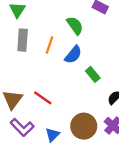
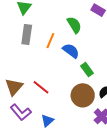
blue semicircle: (73, 55) -> (71, 51), turned -96
brown circle: (84, 126) -> (83, 95), moved

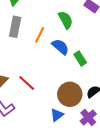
green rectangle: (87, 70) -> (80, 59), moved
blue triangle: (47, 121) -> (57, 115), moved

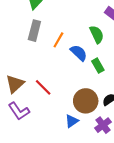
green semicircle: (66, 20) -> (97, 34), moved

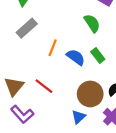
gray rectangle: (34, 31) -> (27, 28), turned 42
orange line: (58, 40) -> (53, 48), moved
blue semicircle: (79, 53) -> (76, 57), moved

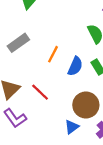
gray rectangle: (27, 28) -> (18, 43), moved
blue semicircle: (76, 57) -> (75, 66), turned 72

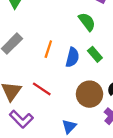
blue triangle: (72, 127) -> (69, 126), moved

